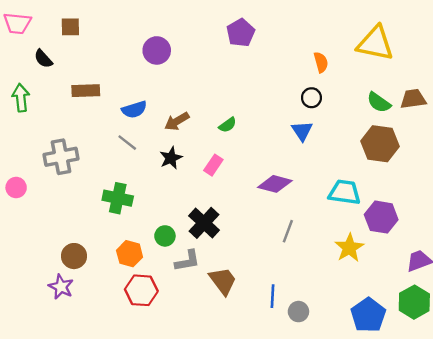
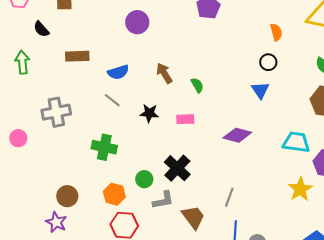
brown arrow: (177, 121) -> (164, 73), moved, turned 90
green semicircle: (228, 125) -> (197, 85), turned -84
black star: (171, 158) -> (149, 113), turned 30
pink rectangle: (213, 165) -> (185, 119), turned 54
gray line: (288, 231) -> (229, 197), moved

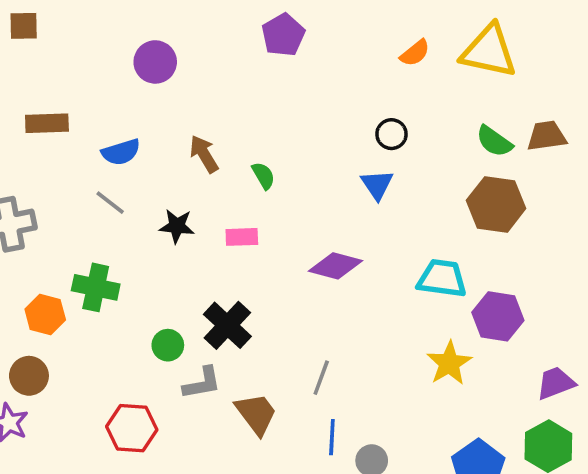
orange semicircle: (276, 32) -> (415, 53), moved, turned 66
orange hexagon: (114, 194) -> (45, 314), moved

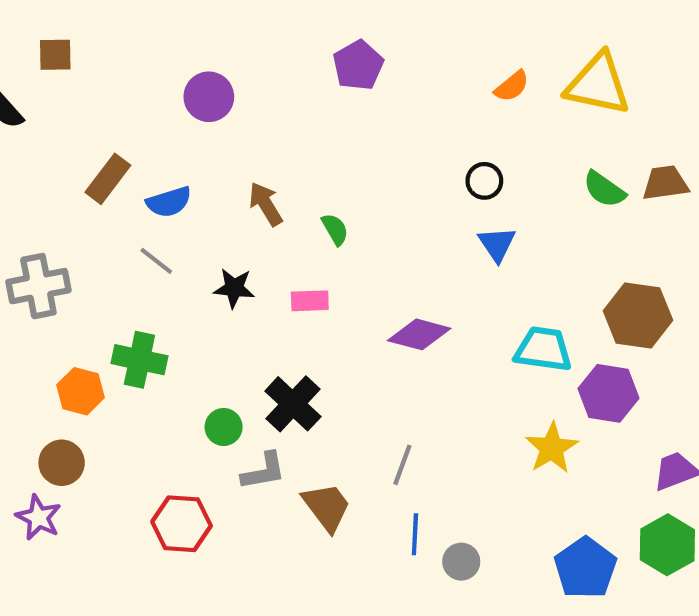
brown rectangle: (47, 123) -> (108, 179), moved, turned -51
blue triangle: (377, 185) -> (497, 244), moved
brown hexagon: (496, 204) -> (638, 316), moved

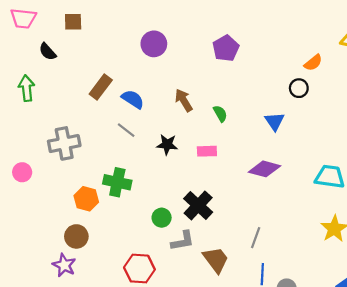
purple pentagon: (358, 65) -> (226, 48), moved
orange semicircle: (512, 86) -> (313, 63), moved
blue semicircle: (169, 202) -> (133, 99), turned -130
blue triangle: (497, 244) -> (274, 121), moved

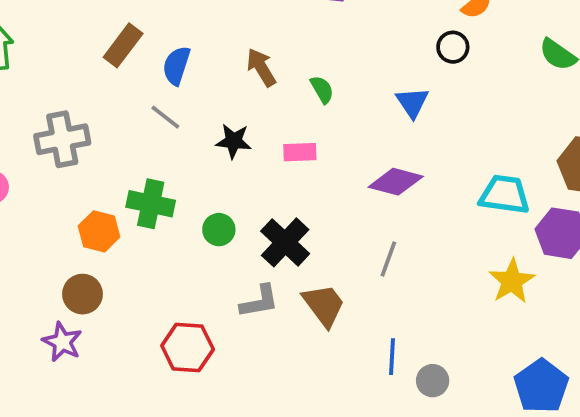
blue semicircle: (133, 99) -> (176, 66), turned -105
green circle: (162, 218) -> (219, 230), moved
gray line: (256, 238) -> (388, 259), moved
brown trapezoid: (216, 260) -> (324, 305), moved

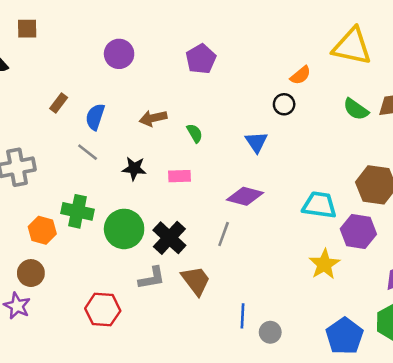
brown rectangle: (123, 45) -> (59, 103), size x0.7
brown arrow: (261, 67) -> (153, 118), turned -72
green circle: (219, 230) -> (124, 229), size x1.8
gray line: (388, 259) -> (224, 234), moved

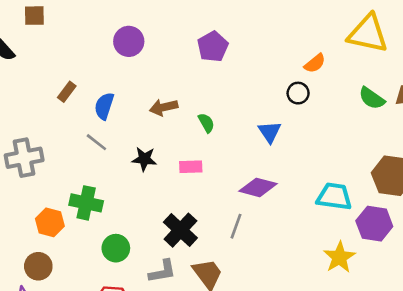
green circle: (124, 229) -> (116, 248), moved, size x0.7

